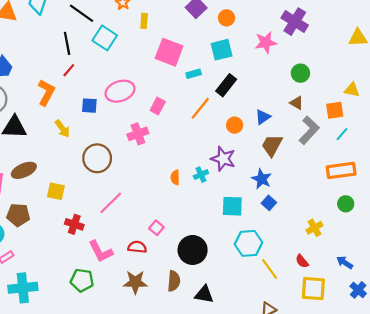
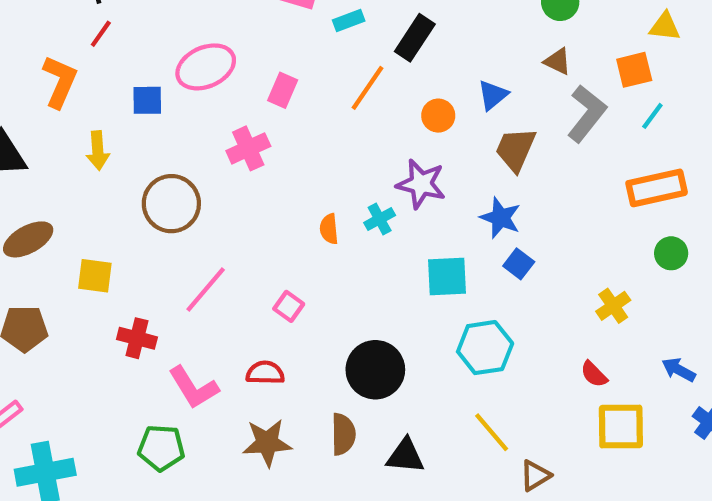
yellow arrow: (62, 129) -> (98, 151), turned 36
pink square: (156, 228) -> (289, 306), moved
yellow line: (270, 269) -> (492, 432), moved

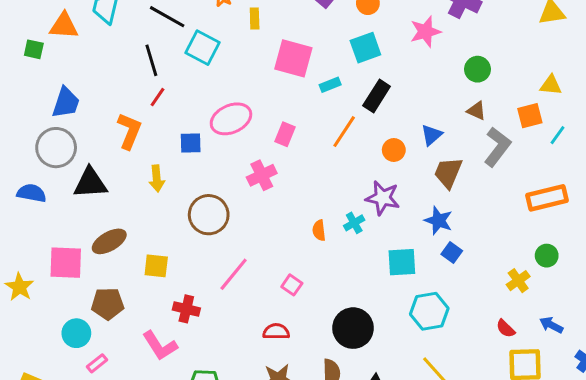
cyan line: (652, 116) -> (557, 135), moved
green circle: (671, 253) -> (547, 256), moved
blue arrow: (679, 370) -> (551, 325), moved
pink L-shape: (193, 388) -> (160, 346), moved

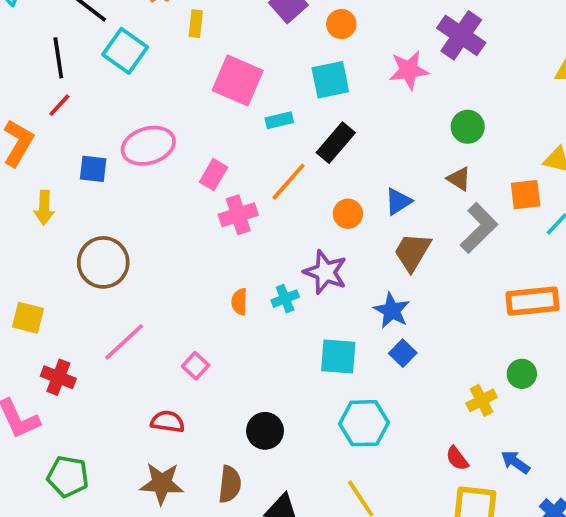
pink cross: (262, 175) -> (238, 215), moved
black circle: (353, 328) -> (265, 431), size x0.7

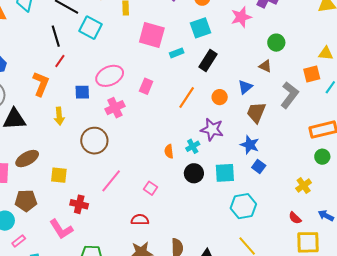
brown triangle: (459, 179) -> (265, 66), moved
orange line: (289, 182) -> (187, 98), moved
pink cross: (238, 215) -> (115, 108), moved
green circle: (522, 374) -> (322, 157), moved
black circle: (265, 431) -> (194, 173), moved

